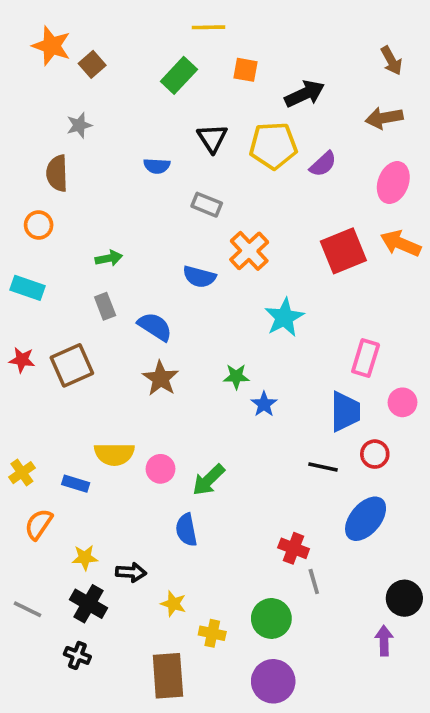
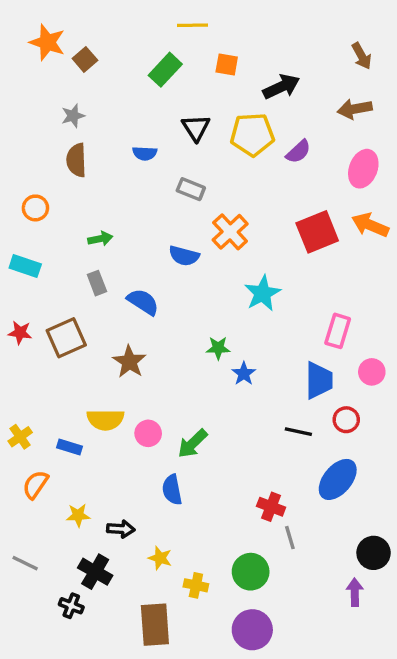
brown semicircle: (57, 173) -> (76, 160), moved
brown star: (161, 378) -> (129, 362), moved
black cross: (88, 604) -> (95, 572), moved

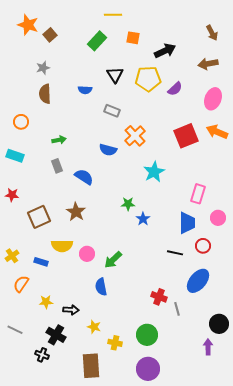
brown square: (66, 338) -> (39, 217), moved
gray line: (290, 538) -> (177, 309), moved

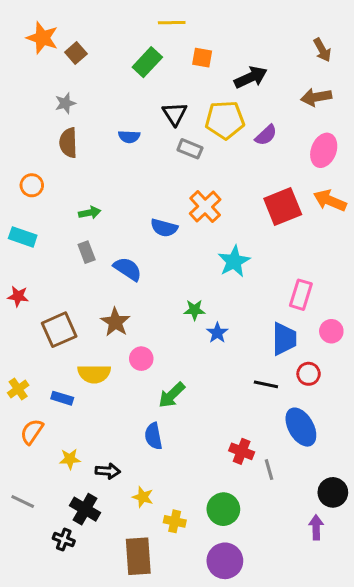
gray rectangle: (112, 111) -> (190, 149), moved
pink circle: (87, 254) -> (141, 359), moved
blue ellipse: (198, 281) -> (301, 427), turned -70

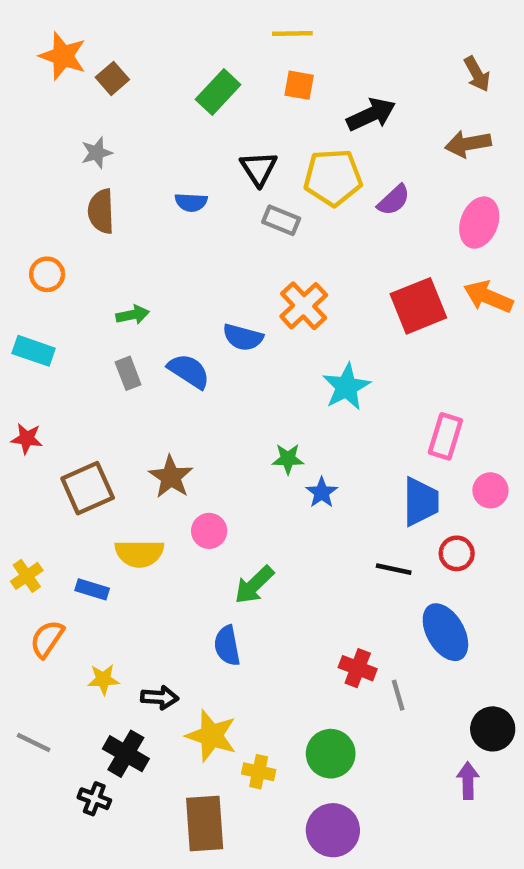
yellow line: (172, 23) -> (292, 33), moved
blue semicircle: (128, 269) -> (189, 371), moved
yellow star: (143, 497) -> (211, 736), size x1.6

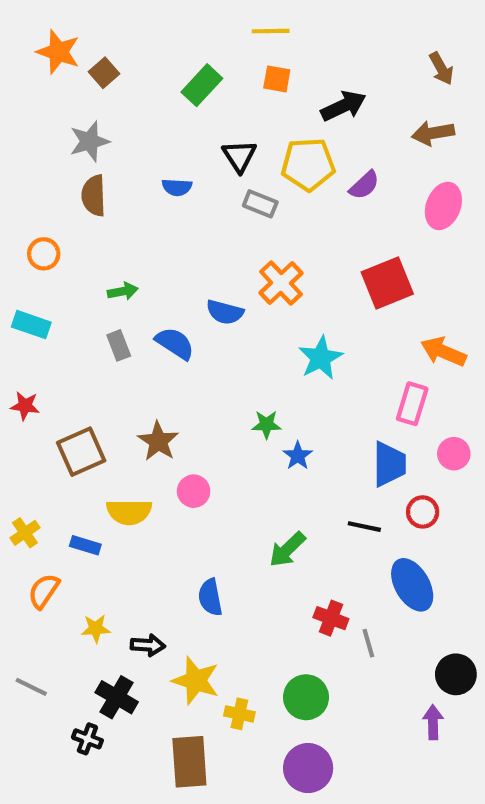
gray star: (97, 153) -> (89, 141), size x1.4
orange arrow: (488, 297) -> (443, 352), moved
green arrow: (254, 585) -> (287, 549), moved

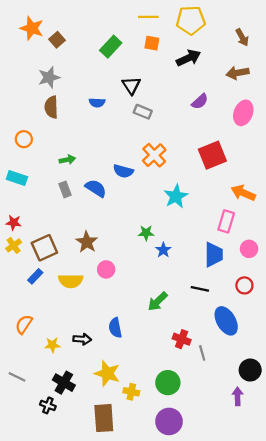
yellow pentagon: (308, 164) -> (191, 20), moved
red circle: (423, 512) -> (244, 285), moved
yellow cross: (25, 533) -> (14, 245), moved
blue rectangle: (85, 545) -> (35, 276), moved, turned -63
black arrow: (148, 645) -> (82, 339), moved

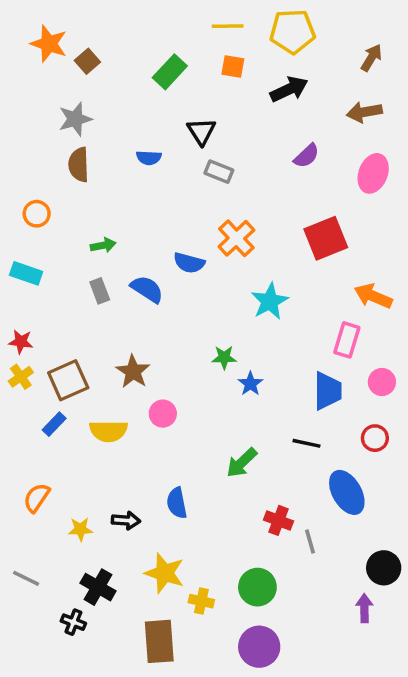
brown arrow: (242, 37) -> (371, 58), turned -120

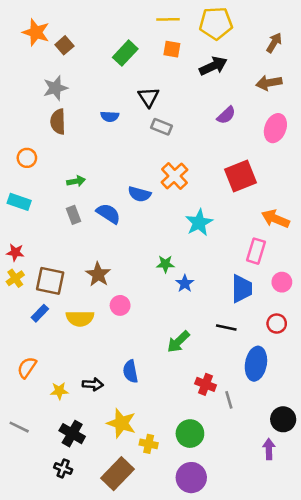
brown square: (68, 380) -> (50, 281), turned 36
blue ellipse: (347, 492) -> (256, 364), turned 40
black cross: (73, 622) -> (63, 468), moved
brown rectangle: (159, 641) -> (117, 474), turned 48

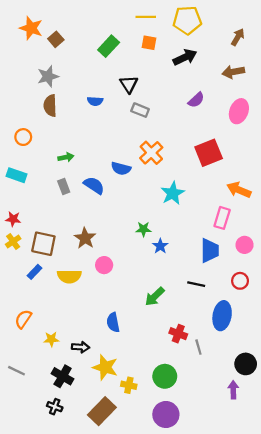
black arrow: (93, 384) -> (81, 347), moved

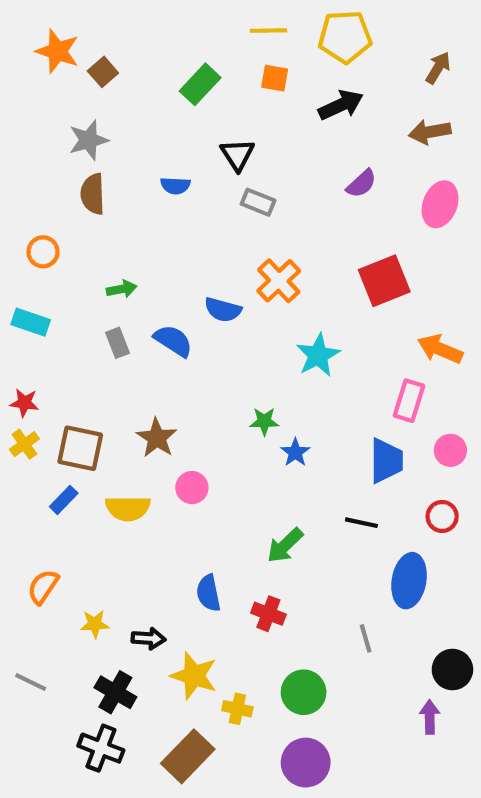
red cross: (178, 334) -> (268, 614), moved
black cross: (55, 407) -> (101, 748), size x1.5

